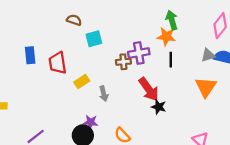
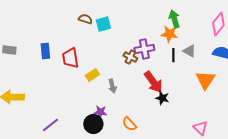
cyan square: (94, 39) -> (103, 24), moved
gray triangle: (208, 55) -> (189, 51), moved, turned 48
brown cross: (123, 62) -> (130, 57), turned 32

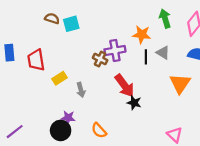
green arrow: (174, 19) -> (165, 18), moved

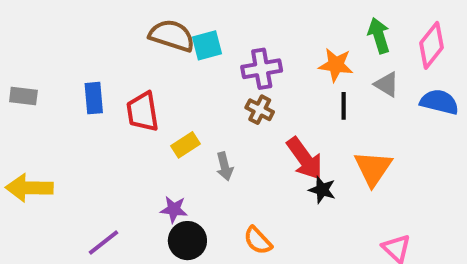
brown semicircle: (52, 18) -> (172, 36), size x1.6
purple cross: (115, 50) -> (262, 69), moved
gray triangle: (163, 53) -> (387, 84), moved
orange triangle: (180, 84) -> (373, 168), moved
purple star: (68, 118) -> (174, 209), moved

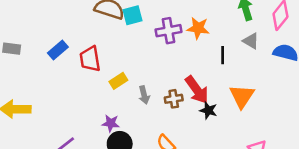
orange star: (336, 65) -> (198, 28), moved
blue rectangle: (94, 98) -> (58, 50), turned 54
brown cross: (260, 110) -> (174, 99), moved, turned -36

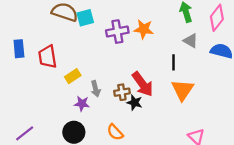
blue rectangle: (58, 50) -> (19, 49), turned -54
black line: (223, 55) -> (173, 62), moved
black star: (208, 110) -> (134, 102), moved
purple star: (111, 123) -> (82, 104), moved

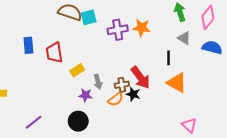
orange triangle: (183, 90) -> (177, 83), turned -35
orange semicircle: (115, 132) -> (116, 99), moved, turned -84

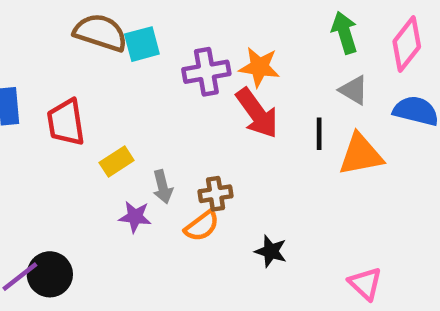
red arrow: (140, 78) -> (257, 113), moved
orange triangle: (177, 83) -> (361, 155), moved, turned -40
black star: (133, 94) -> (271, 251), moved
black circle: (78, 121) -> (50, 274), moved

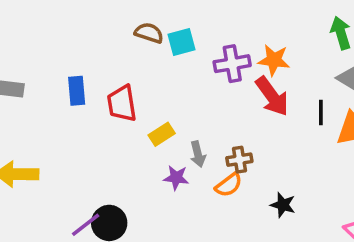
brown semicircle: (100, 33) -> (149, 33), size x0.7

